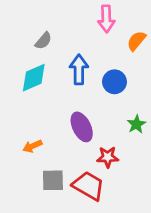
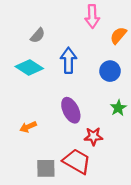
cyan diamond: (34, 78) -> (29, 68), turned 56
blue circle: (114, 82) -> (110, 71), moved
gray square: (53, 180) -> (46, 168), moved

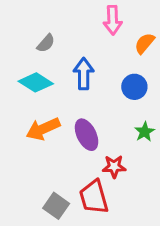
orange arrow: (28, 127) -> (43, 129), moved, size x1.6
red trapezoid: (77, 161) -> (94, 197), turned -136
gray square: (46, 168) -> (56, 206), turned 36

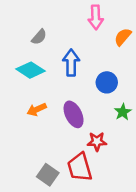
blue circle: (134, 87) -> (107, 82), moved
orange arrow: (43, 129) -> (37, 109), size x0.7

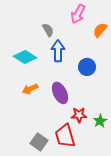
pink arrow: (96, 17) -> (78, 14), turned 30
gray semicircle: (39, 37) -> (48, 30), moved, turned -72
green star: (123, 112) -> (100, 121), moved

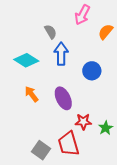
orange arrow: (30, 89) -> (32, 94), turned 77

